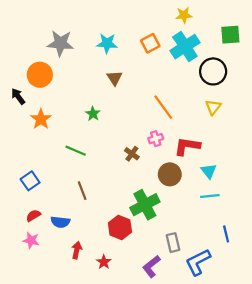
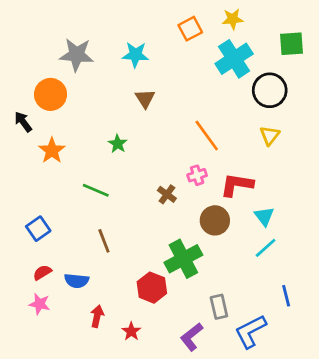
orange square: (150, 43) -> (190, 29), moved
cyan line: (210, 196) -> (266, 248), turned -36

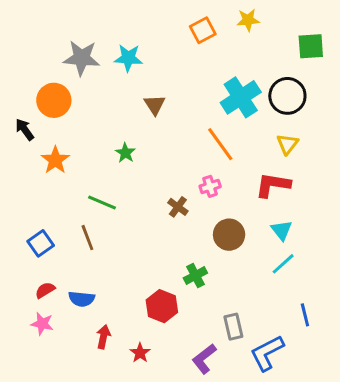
cyan star: (135, 55) -> (128, 58), moved
cyan cross: (234, 59) -> (241, 97), moved
red L-shape: (237, 185) -> (273, 185), moved
brown line: (104, 241) -> (87, 238), moved
green cross: (183, 259) -> (195, 275), size x0.6

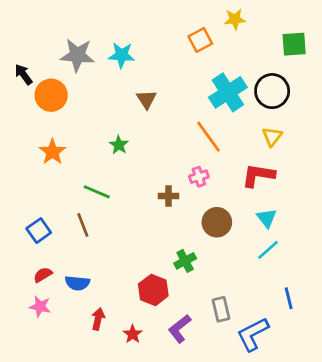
orange square: (203, 30) -> (200, 40), moved
black arrow: (25, 129) -> (23, 74), moved
brown cross: (178, 207) -> (168, 196), turned -36
purple L-shape: (204, 359) -> (180, 329), moved

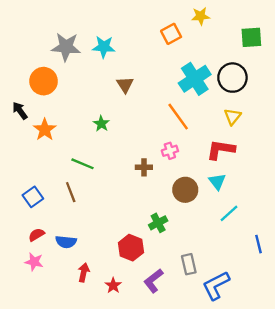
black arrow: (23, 74) -> (20, 111), moved
cyan triangle: (267, 218) -> (217, 182), moved
blue line: (289, 298) -> (258, 244), moved

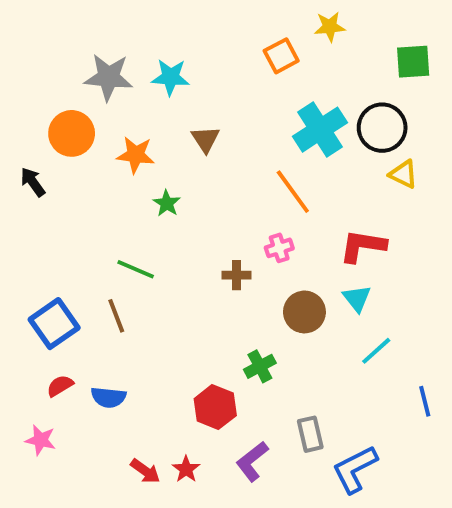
yellow triangle: (232, 117) -> (403, 174), moved, turned -42
orange star: (45, 130) -> (136, 155), moved, turned -30
blue square: (33, 197) -> (54, 324), size x1.4
pink star: (34, 262) -> (41, 440), moved
red arrow: (84, 272) -> (145, 471), moved, turned 114

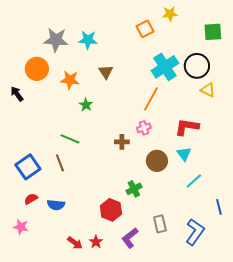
orange line: (293, 192) -> (151, 99), turned 65
blue L-shape: (355, 469) -> (195, 232), moved, turned 152

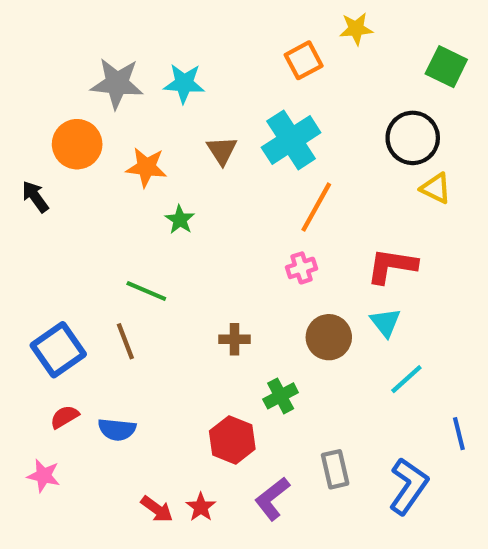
green square: (213, 32) -> (446, 67), turned 30
cyan cross: (165, 67) -> (291, 140), moved
brown cross: (122, 142) -> (234, 339), moved

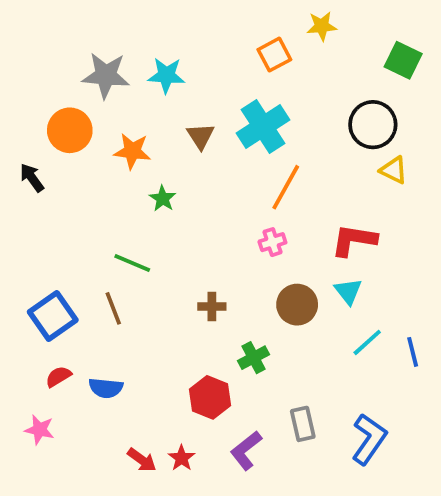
blue line: (459, 434) -> (413, 352), moved

